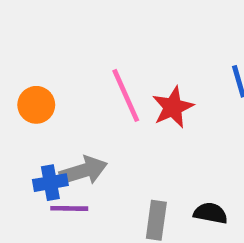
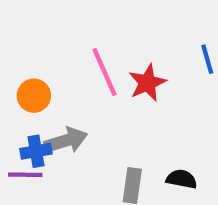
orange circle: (36, 105) -> (34, 96), moved
purple line: (69, 208) -> (25, 175), moved

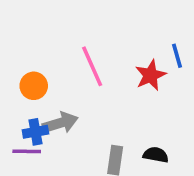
red star: (147, 83) -> (150, 75), moved

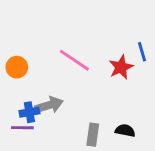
pink line: (92, 66) -> (74, 60), turned -32
orange circle: (34, 86) -> (17, 67), moved

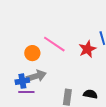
orange circle: (17, 67) -> (32, 53), moved
purple line: (22, 128) -> (26, 92), moved

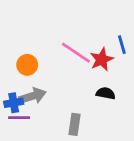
pink line: (54, 44) -> (76, 53), moved
black semicircle: (90, 94) -> (106, 93), moved

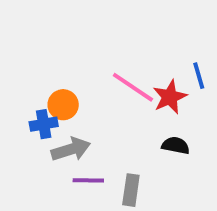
blue cross: (14, 103) -> (44, 124), moved
purple line: (19, 118) -> (88, 180), moved

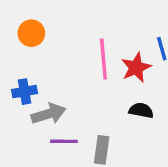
pink line: (133, 87) -> (103, 59), turned 51
orange circle: (63, 105) -> (31, 33), moved

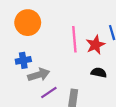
orange circle: (31, 33) -> (28, 23), size x1.5
purple line: (64, 141) -> (49, 93), turned -35

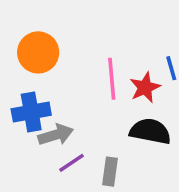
blue cross: (23, 60) -> (31, 112), size x1.5
black semicircle: (99, 73) -> (150, 131), size x1.6

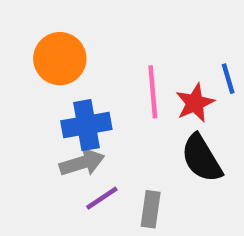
blue cross: (31, 112) -> (86, 125), moved
black semicircle: (150, 131) -> (202, 158), turned -132

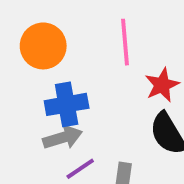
pink line: (153, 92) -> (125, 42), moved

